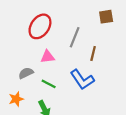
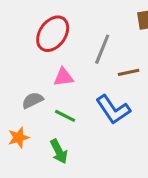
brown line: (93, 54) -> (129, 72), turned 64

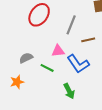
pink triangle: (63, 77) -> (58, 51), moved
green arrow: (59, 151) -> (69, 91), moved

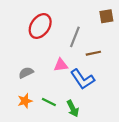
green line: (47, 68) -> (49, 102), moved
orange star: (17, 82) -> (25, 101), moved

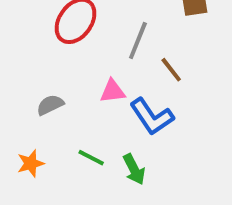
brown line: (93, 53) -> (171, 70), turned 64
orange star: (25, 101) -> (31, 163), moved

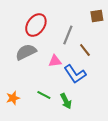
gray semicircle: (50, 105) -> (26, 52), moved, size x1.5

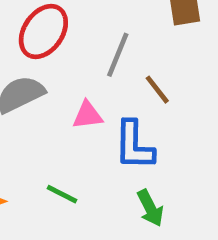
blue L-shape: (75, 74) -> (134, 145), turned 35
green arrow: (66, 101) -> (150, 208), moved

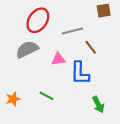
gray line: (118, 55) -> (72, 31), turned 54
green arrow: (150, 208) -> (98, 104), moved

